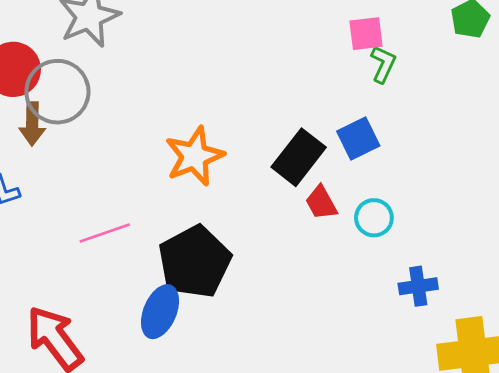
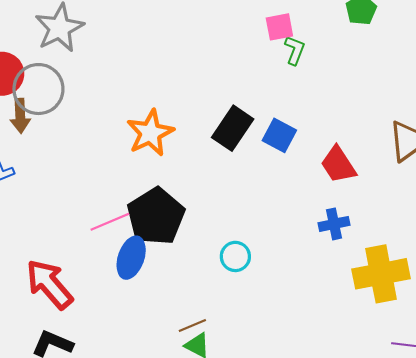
blue square: (358, 139) -> (279, 135), moved, turned -32
red trapezoid: (321, 203) -> (338, 165), moved, size x1.4
cyan circle: (374, 218) -> (235, 256), moved
pink line: (105, 233) -> (110, 222), moved

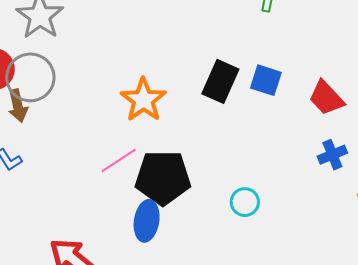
black pentagon: (156, 216) -> (163, 178), turned -30
pink line: (110, 222) -> (119, 161), moved

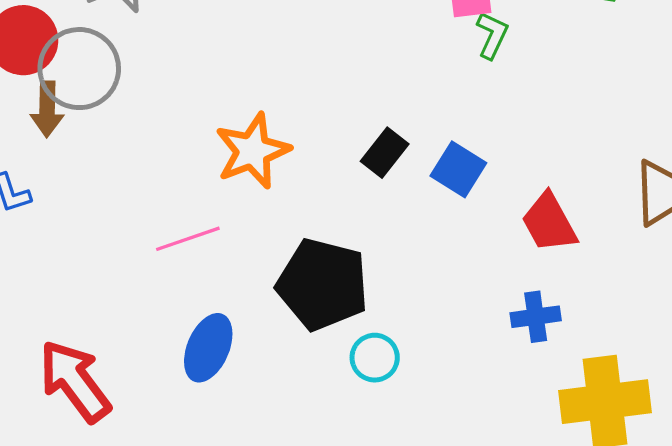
black rectangle: (220, 81) -> (385, 153), size x0.7
black pentagon: (163, 178) -> (323, 284), moved

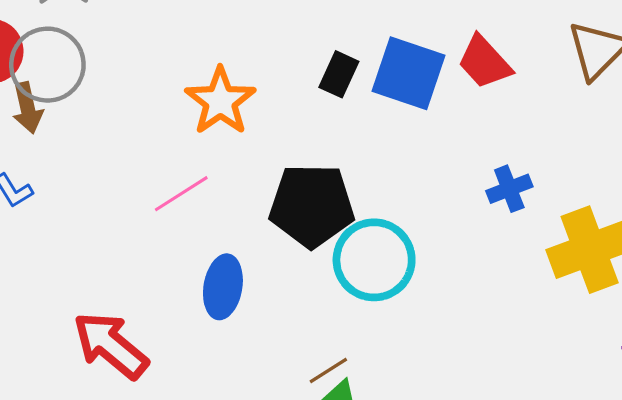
blue square: (458, 169) -> (409, 73), size x1.5
red trapezoid: (549, 223) -> (484, 62), moved
cyan circle: (375, 358) -> (374, 260), size x1.8

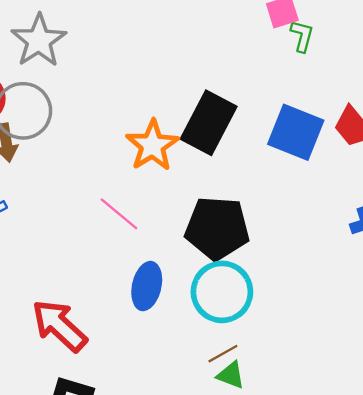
black rectangle: (339, 74) -> (209, 123), moved, size x1.8
pink line: (181, 194) -> (119, 214), turned 69
cyan circle: (374, 260) -> (222, 292), moved

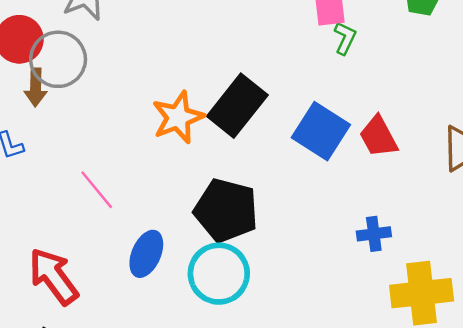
pink line: (119, 214) -> (97, 190), moved

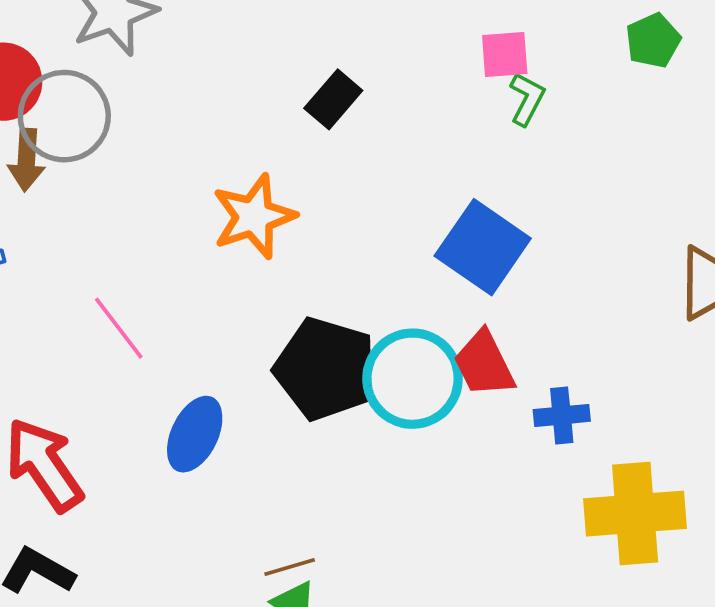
black rectangle: (237, 106) -> (333, 99), moved, size x0.6
red trapezoid: (378, 137) -> (484, 364), moved
cyan circle: (219, 274) -> (413, 379), moved

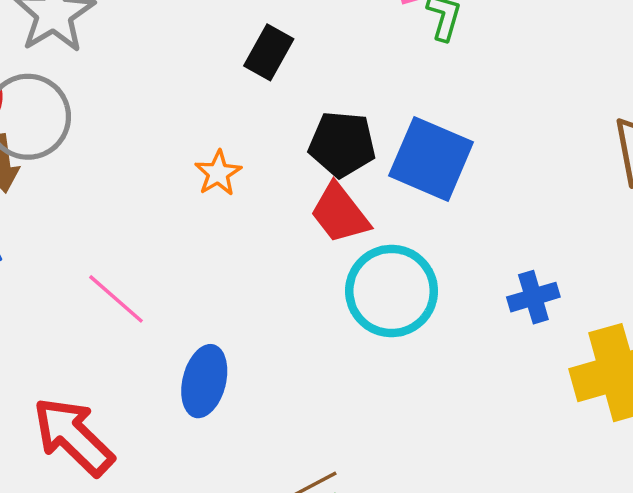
orange star: (254, 217) -> (218, 173), size x0.6
red trapezoid: (484, 364) -> (340, 213), moved
black pentagon: (326, 369) -> (342, 144), moved, size x0.7

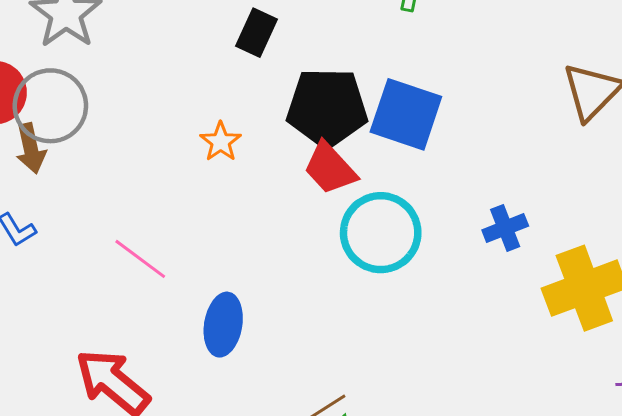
black pentagon: (342, 144) -> (327, 108), size x1.4

